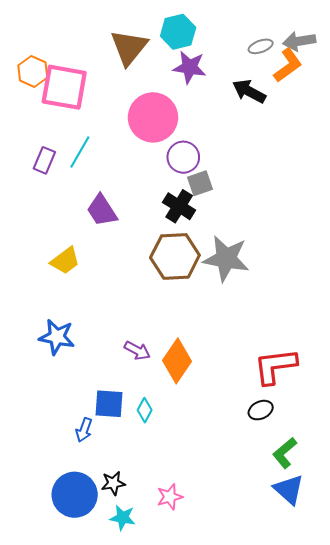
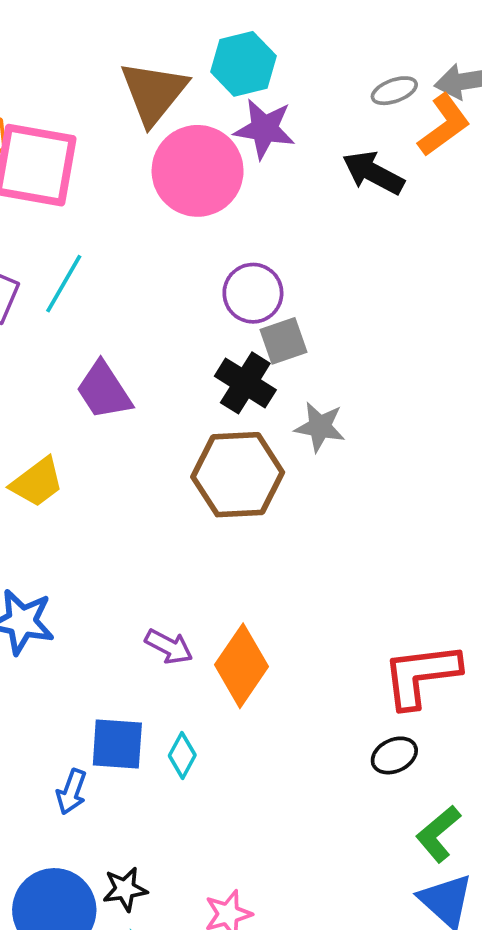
pink circle: (153, 117) -> (198, 171), moved
gray star: (226, 259) -> (320, 427), moved, size x0.6

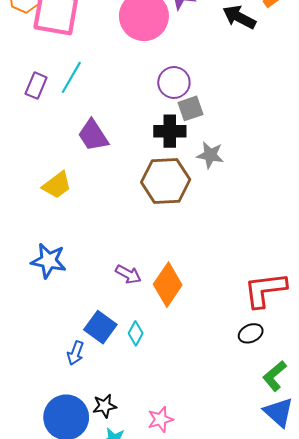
black cross: (245, 383) -> (170, 131), turned -32
blue square: (117, 744) -> (100, 327), turned 32

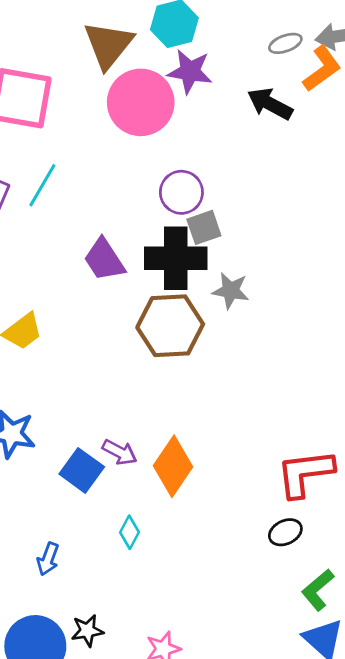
black cross: (170, 131) -> (176, 258), size x1.4
purple trapezoid: (93, 135) -> (104, 260), moved
blue square: (100, 327) -> (82, 470), moved

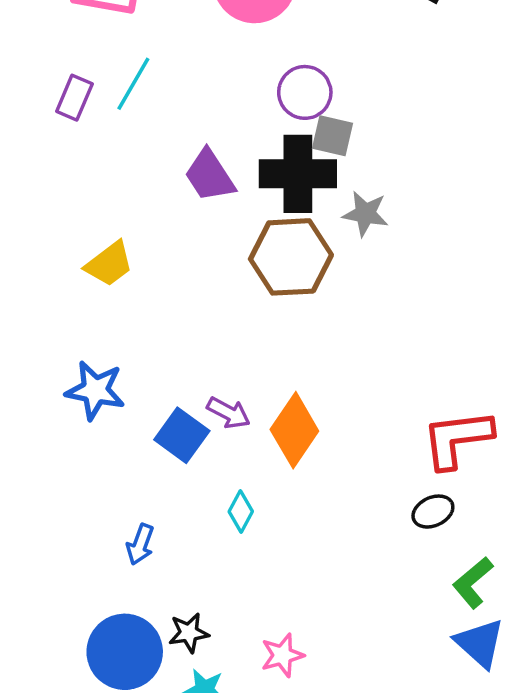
gray square: (204, 227) -> (333, 136), turned 32

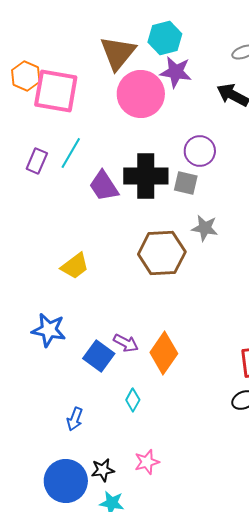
purple circle: (305, 92) -> (200, 151), moved
black cross: (298, 174) -> (146, 176), moved
purple trapezoid: (210, 176) -> (104, 186), moved
yellow trapezoid: (109, 264) -> (75, 266), moved
pink star: (282, 655) -> (147, 462), moved

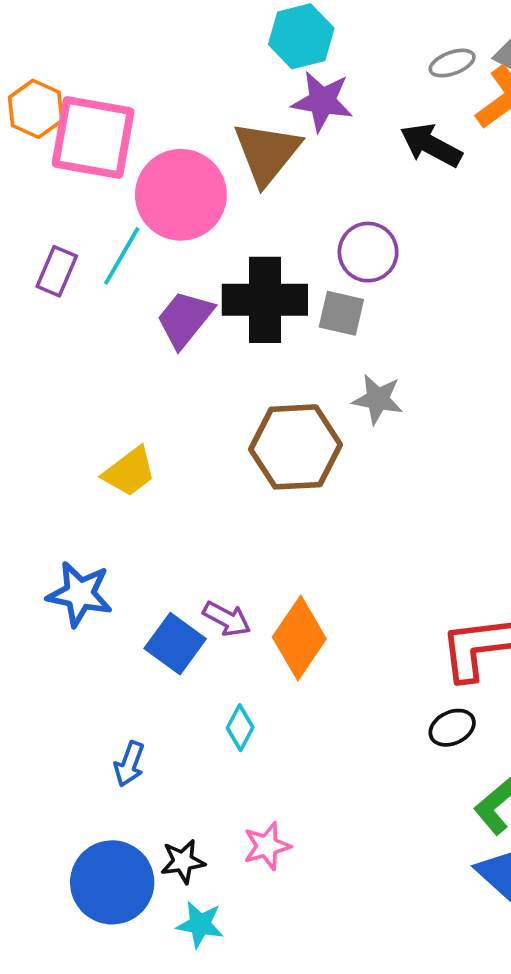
brown triangle: (118, 53) -> (267, 153), moved
pink circle: (141, 94) -> (181, 195), moved
purple trapezoid: (104, 186) -> (185, 319), turned 72

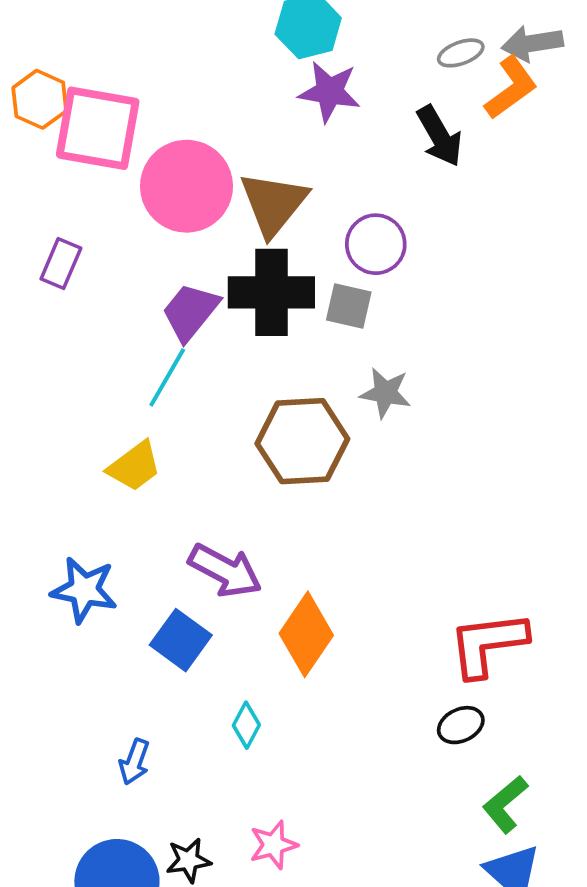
black arrow: (431, 145) -> (440, 136), turned -148
brown triangle: (267, 153) -> (273, 204), moved
cyan line: (122, 256) -> (167, 377), moved
purple arrow: (227, 619) -> (225, 571), moved, size x1.5

